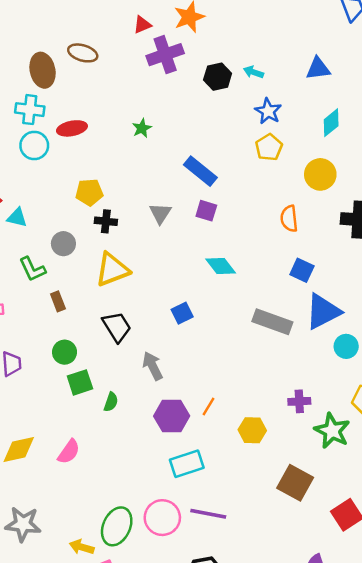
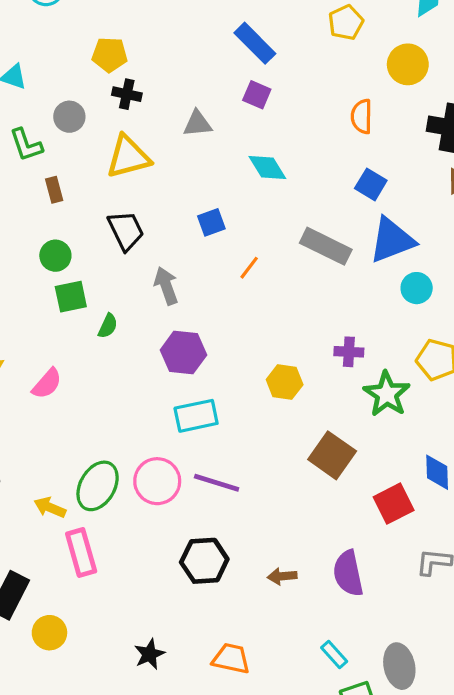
gray triangle: (160, 213) -> (197, 124), moved, turned 45
orange line: (209, 406) -> (249, 268), moved

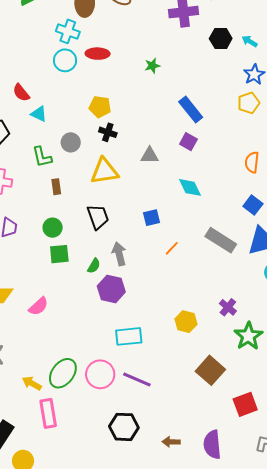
green semicircle: (108, 326) -> (94, 266), moved
purple hexagon: (183, 352) -> (111, 289), moved
purple cross: (349, 352) -> (228, 307), turned 30

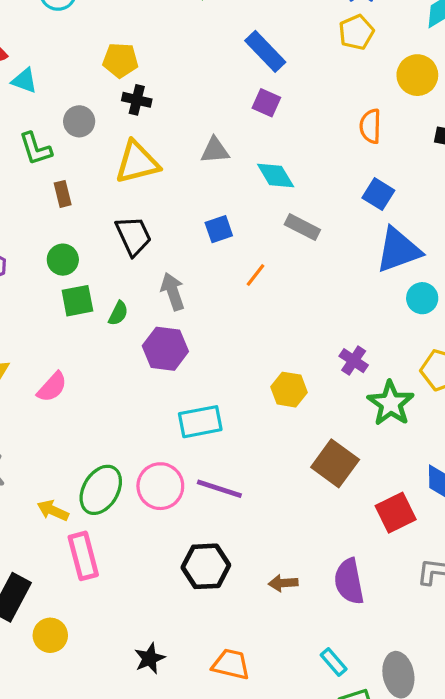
gray triangle: (150, 155) -> (215, 150), moved
gray rectangle: (221, 240) -> (302, 227), moved, size x0.7
green semicircle: (94, 266) -> (118, 313), moved

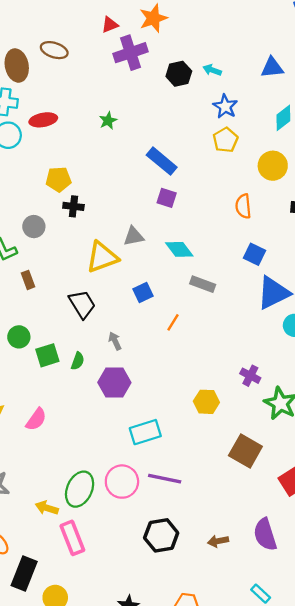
yellow triangle: (137, 162) -> (102, 257), moved
green circle: (63, 260) -> (19, 337), moved
gray arrow: (173, 292) -> (115, 341), size x0.7

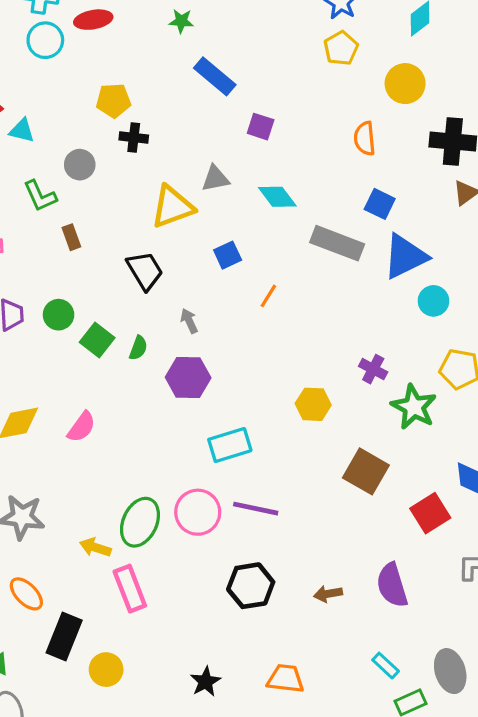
green star: (108, 121) -> (181, 21), turned 30
blue rectangle: (162, 161) -> (215, 76), moved
gray rectangle: (203, 284) -> (337, 243), moved, size x1.5
green square: (47, 355) -> (97, 340), turned -35

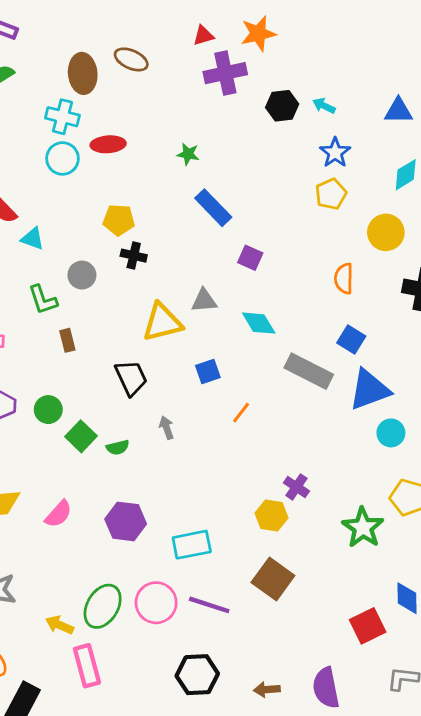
green semicircle: (138, 348) -> (118, 447), turned 50
purple cross: (373, 369) -> (296, 487), moved
purple hexagon: (188, 377) -> (126, 521), moved
brown square: (366, 471) -> (273, 579), moved

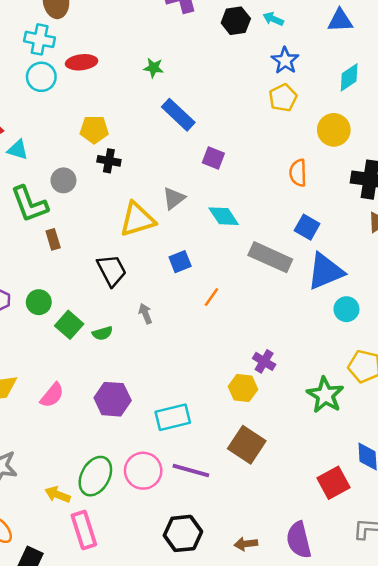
green L-shape: (43, 300) -> (29, 204), size x1.4
gray triangle: (204, 301) -> (174, 198), turned -30

